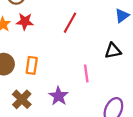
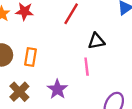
black triangle: (113, 51) -> (96, 41), moved

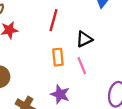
orange rectangle: (31, 57) -> (58, 57), moved

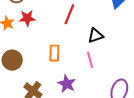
orange rectangle: (58, 57) -> (54, 53), moved

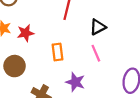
red star: (27, 18) -> (26, 33), moved

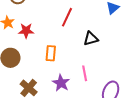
pink line: (96, 53) -> (85, 73), moved

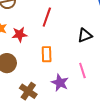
red line: (67, 17) -> (47, 17), moved

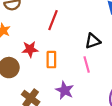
red star: (20, 34) -> (30, 49), moved
pink line: (82, 71) -> (87, 64), moved

